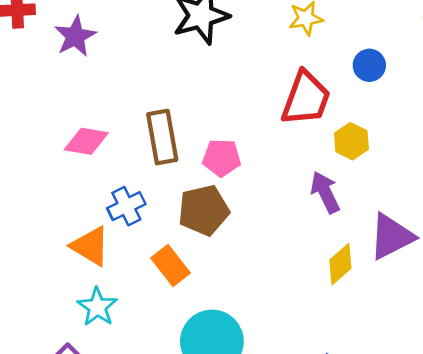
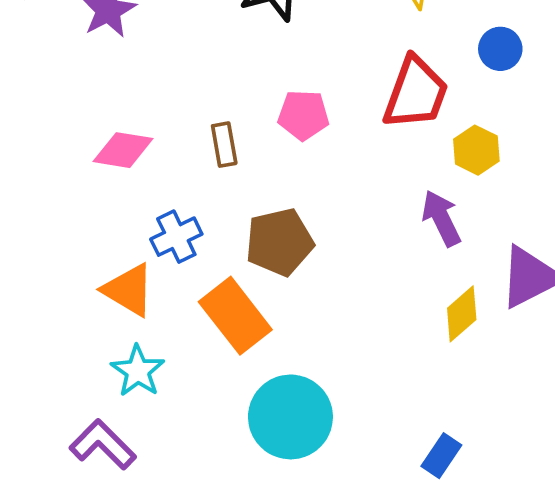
brown rectangle: (162, 137) -> (224, 145), size x0.6
pink pentagon: (222, 158) -> (303, 115), moved
orange rectangle: (171, 265) -> (235, 316), size x1.4

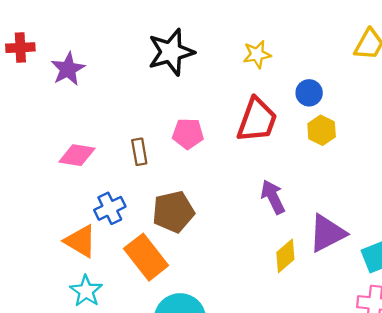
yellow hexagon: (476, 150) -> (322, 130), moved

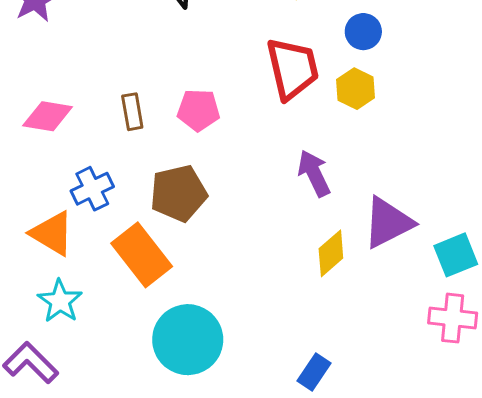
red trapezoid: (257, 120) -> (292, 69), turned -33
yellow hexagon: (322, 130) -> (356, 89), moved
pink pentagon: (188, 134) -> (199, 110), moved

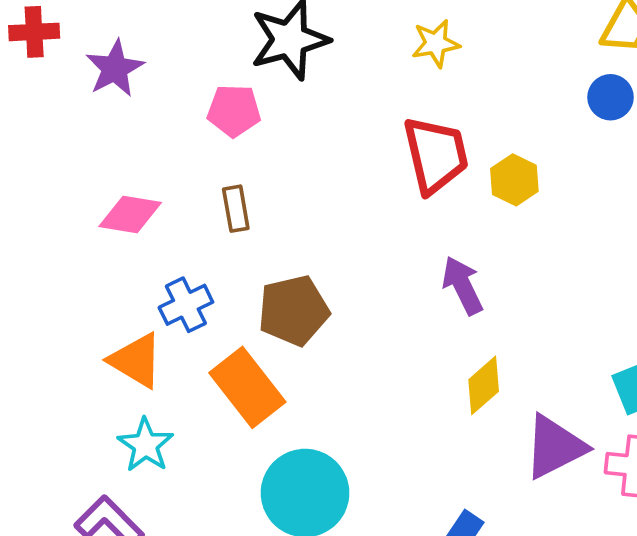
blue circle: (363, 32) -> (610, 97), moved
pink pentagon: (199, 110) -> (234, 111), moved
purple triangle: (388, 223) -> (555, 447), moved

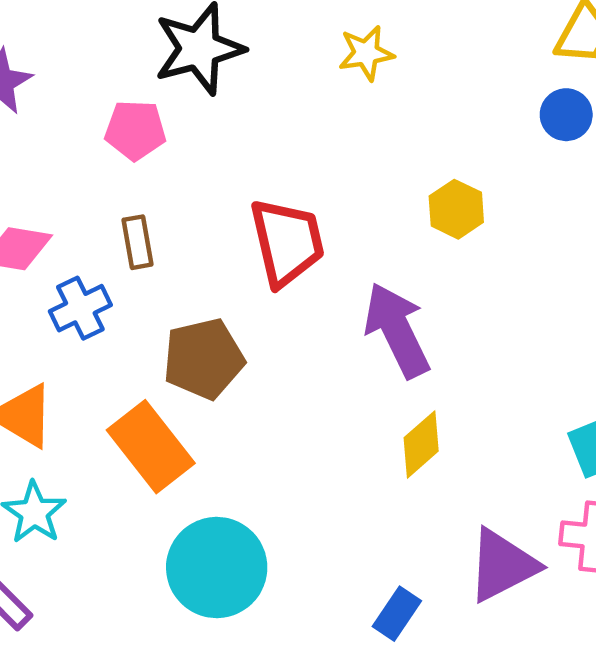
red trapezoid: (436, 155) -> (287, 242), moved
purple arrow: (463, 286) -> (397, 330), size x1.4
blue cross: (186, 305) -> (80, 308), moved
purple triangle: (555, 447) -> (502, 565), moved

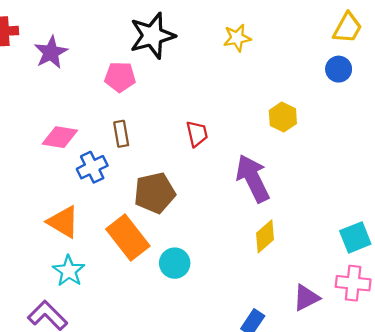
red trapezoid: (287, 242) -> (197, 134), size x0.6
purple triangle: (502, 565) -> (306, 298), size x0.7
cyan circle: (217, 568) -> (175, 263), moved, size x0.6

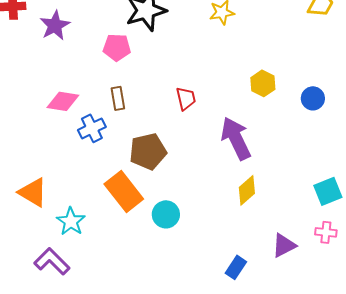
blue circle: (339, 69) -> (313, 98), moved
orange triangle: (63, 222) -> (33, 192), moved
pink cross: (353, 283) -> (326, 232), size x0.7

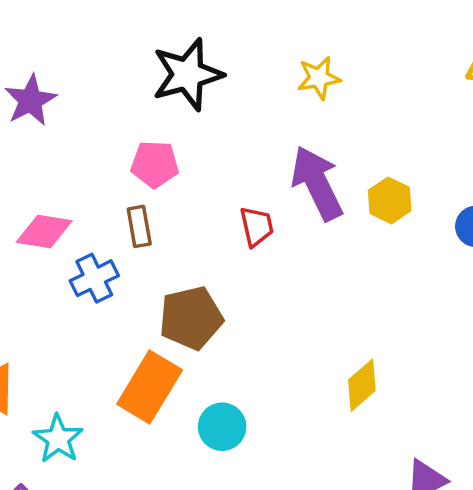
pink pentagon: (117, 47) -> (155, 164), moved
purple arrow: (236, 138) -> (317, 183), moved
orange rectangle: (124, 191) -> (150, 387), turned 69

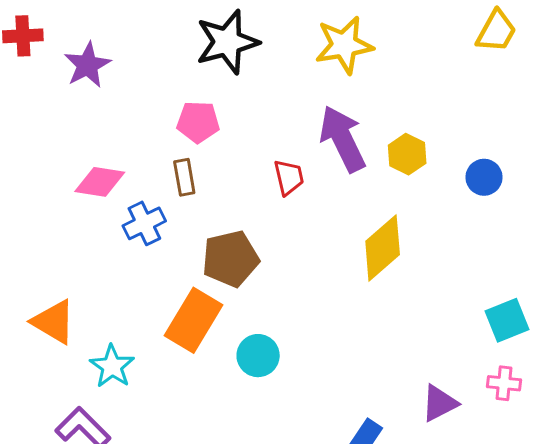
yellow star: (319, 78) -> (344, 45), size x1.5
yellow diamond: (362, 385) -> (383, 248), moved, size x1.4

